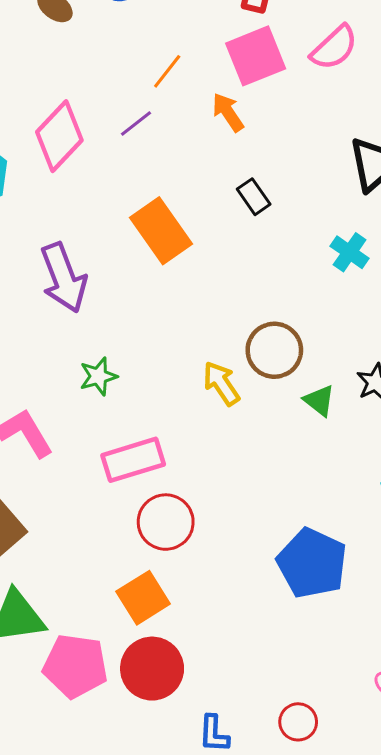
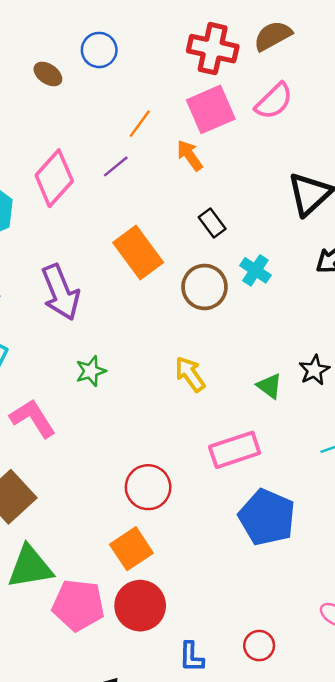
cyan cross: (350, 252) -> (255, 270), moved
brown circle: (274, 350) -> (204, 287), moved
pink rectangle: (133, 460) -> (235, 450), moved

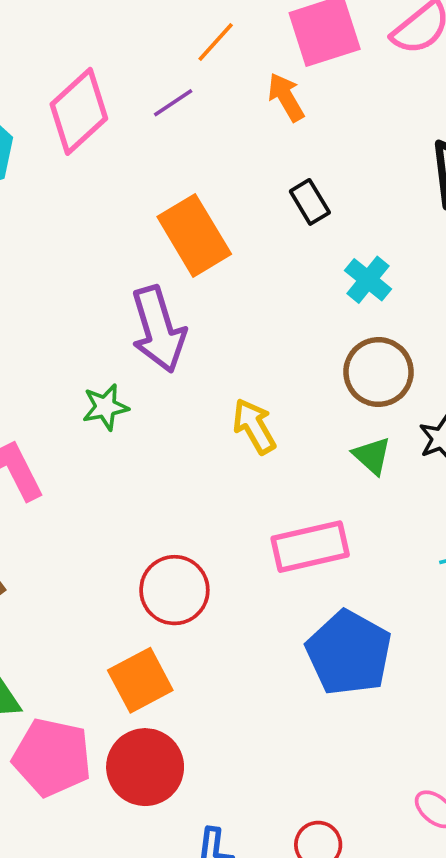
brown circle: (204, 287) -> (378, 372), moved
purple arrow: (61, 292) -> (158, 329), moved

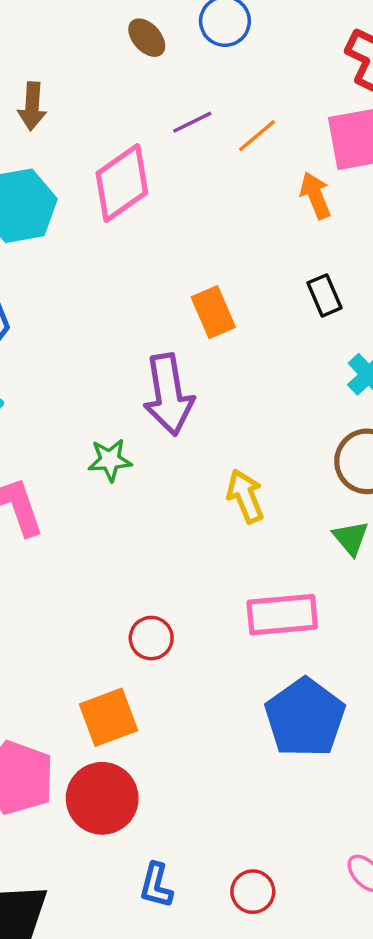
purple line: (173, 103) -> (192, 122), moved
orange rectangle: (194, 235) -> (213, 312), size x0.7
red circle: (174, 590) -> (151, 638), size x0.7

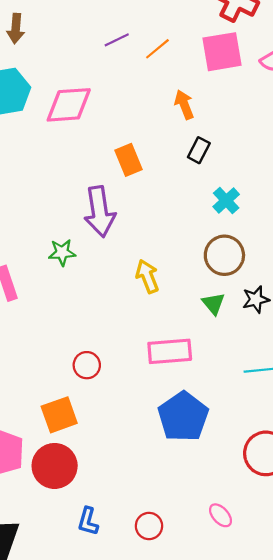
pink diamond: (122, 183) -> (69, 105), moved, turned 30
orange arrow: (315, 195) -> (184, 105), moved
black rectangle: (325, 295) -> (199, 150), turned 50

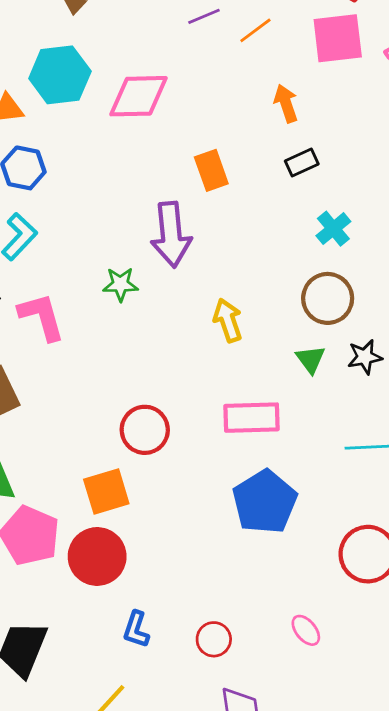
black rectangle: (199, 150) -> (302, 163), turned 35
red circle: (87, 365) -> (145, 430), size x1.4

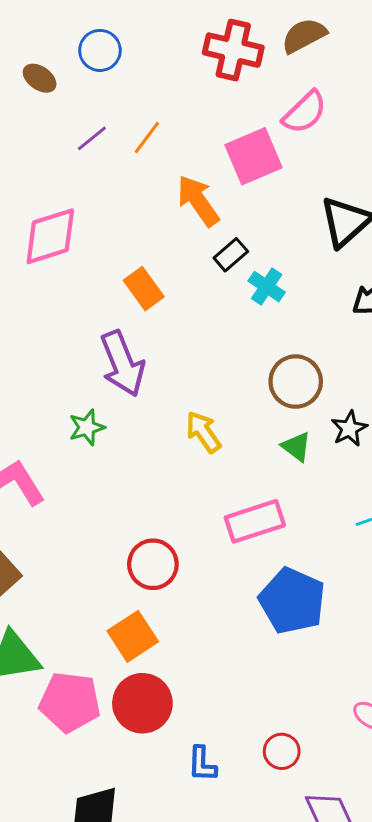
pink square: (338, 38) -> (254, 156), moved
orange arrow: (286, 103) -> (198, 201), size x1.4
cyan cross: (333, 229) -> (267, 287), moved

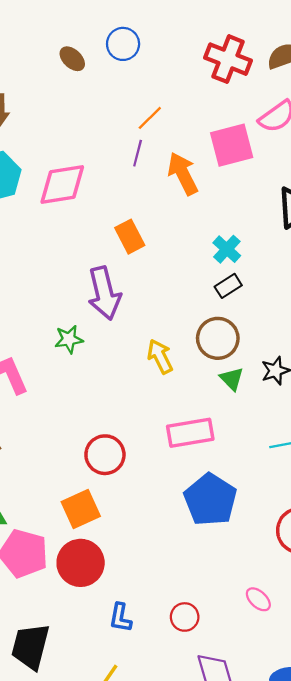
purple line: (92, 138) -> (138, 153), moved, turned -45
black rectangle: (231, 255) -> (228, 286), moved
brown circle: (296, 382) -> (218, 338), moved

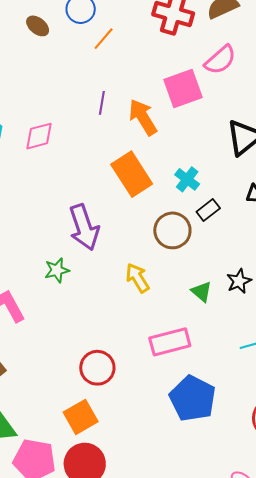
orange line: (150, 118) -> (104, 39), moved
pink diamond: (62, 184) -> (39, 136), size x0.7
orange rectangle: (130, 237) -> (132, 174), moved, size x1.5
black rectangle: (228, 286) -> (208, 210), moved
brown circle: (218, 338) -> (172, 230), moved

